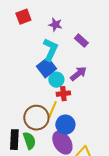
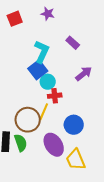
purple star: (55, 25) -> (48, 14), moved
purple arrow: (78, 74) -> (84, 74), moved
blue circle: (65, 125) -> (74, 125), moved

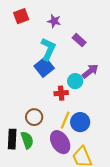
purple star: (48, 14) -> (54, 21), moved
cyan circle: (48, 82) -> (75, 81), moved
yellow line: (44, 112) -> (65, 120), moved
brown circle: (28, 120) -> (34, 117), size x0.7

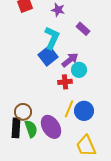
purple arrow: (90, 71) -> (70, 60), moved
brown circle: (34, 117) -> (23, 112), moved
purple ellipse: (60, 142) -> (51, 127), moved

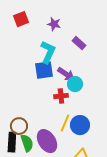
blue square: (48, 56) -> (44, 70), turned 30
purple arrow: (70, 60) -> (66, 74), turned 72

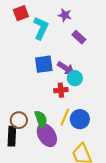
purple star: (54, 24) -> (65, 15), moved
cyan L-shape: (48, 52) -> (41, 28), moved
green semicircle: (27, 143) -> (41, 119), moved

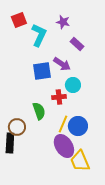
purple arrow: (66, 68) -> (62, 64), moved
green semicircle: (41, 119) -> (39, 111), moved
purple ellipse: (47, 135) -> (64, 146), moved

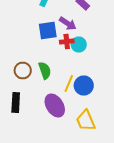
red cross: (59, 97) -> (67, 42), moved
brown circle: (17, 127) -> (23, 70), moved
purple ellipse: (64, 146) -> (55, 106), moved

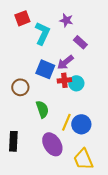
purple arrow: (68, 24) -> (65, 62), turned 108
blue square: (48, 30) -> (45, 69), turned 30
brown circle: (23, 70) -> (20, 87), moved

